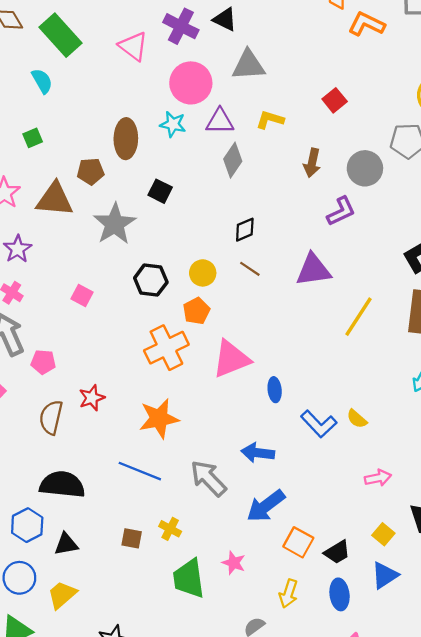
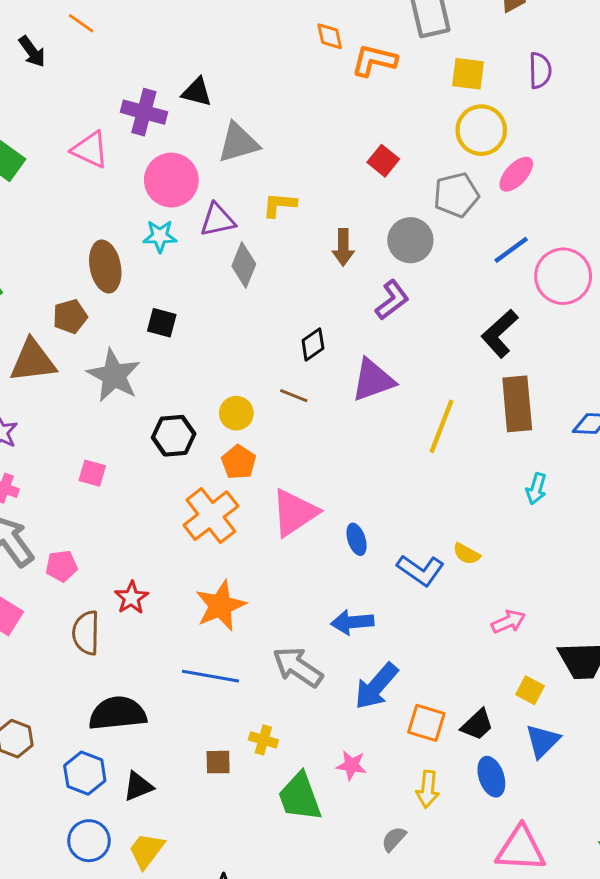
red square: (335, 100) -> (383, 161), moved
black diamond: (245, 230) -> (313, 344), moved

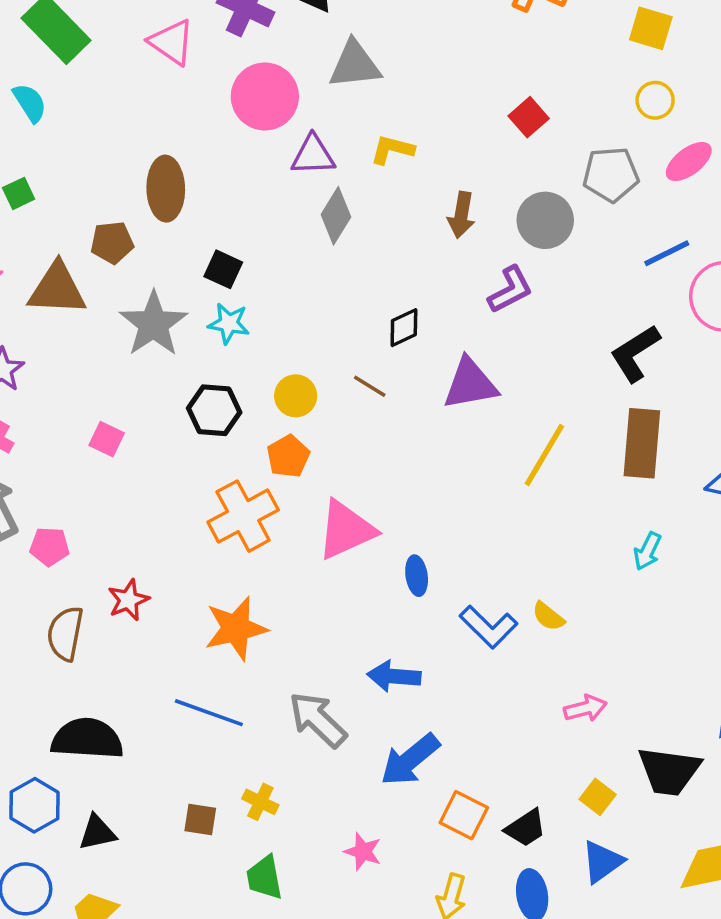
yellow circle: (481, 130) -> (655, 100), size x0.6
cyan star: (160, 236) -> (229, 323), moved
green trapezoid: (300, 797) -> (265, 877), moved, size x0.7

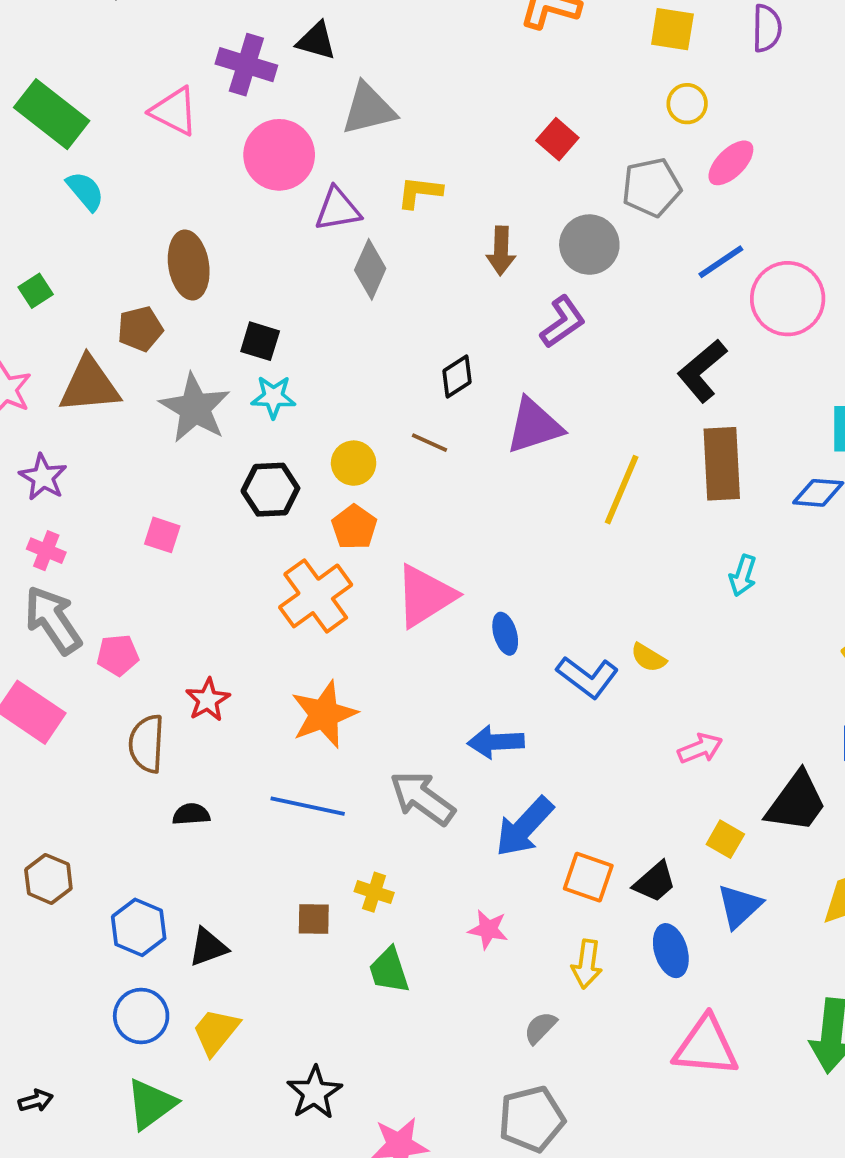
cyan semicircle: (30, 103) -> (85, 191), moved
black semicircle: (87, 739) -> (191, 814), moved, size x0.5
black trapezoid: (669, 771) -> (796, 802), turned -54

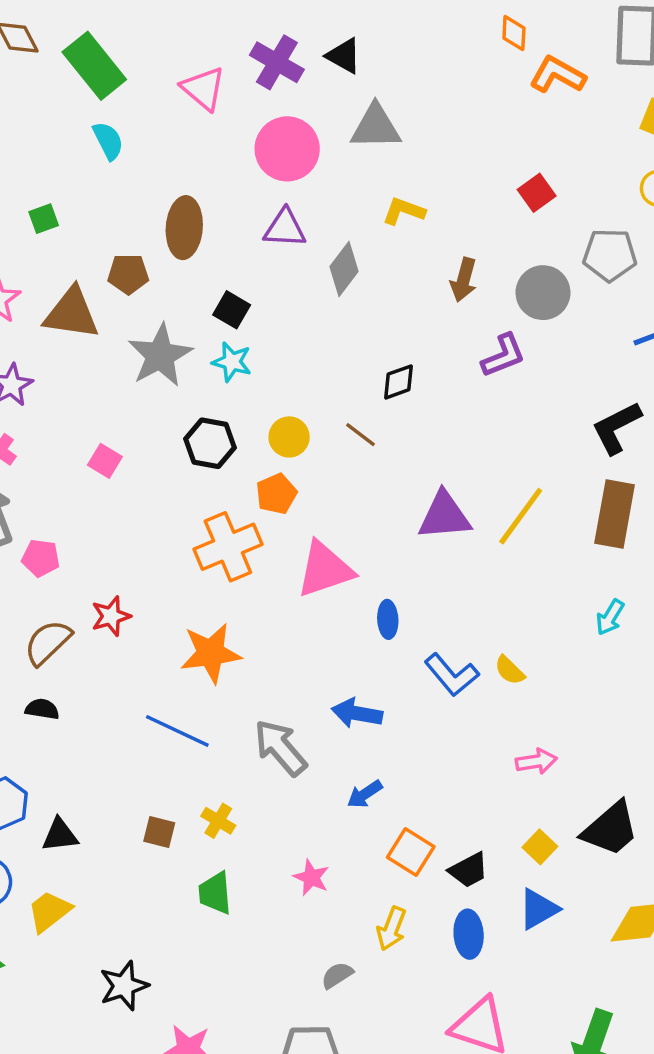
purple triangle: (338, 209) -> (285, 228), moved
purple triangle: (534, 426) -> (444, 516), moved
brown semicircle: (147, 744) -> (48, 642), turned 30
black semicircle: (191, 814) -> (42, 709), moved
blue arrow: (524, 827) -> (365, 794), size x0.6

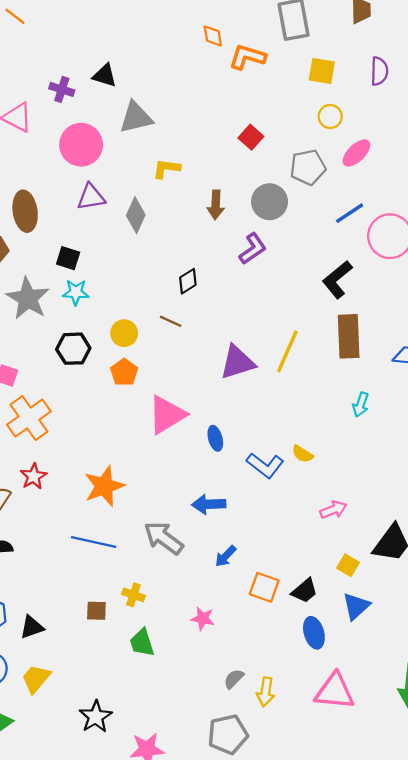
purple cross: (277, 62) -> (62, 89), size x0.7
orange cross: (228, 547) -> (29, 418), moved
yellow arrow: (391, 929) -> (266, 692), moved

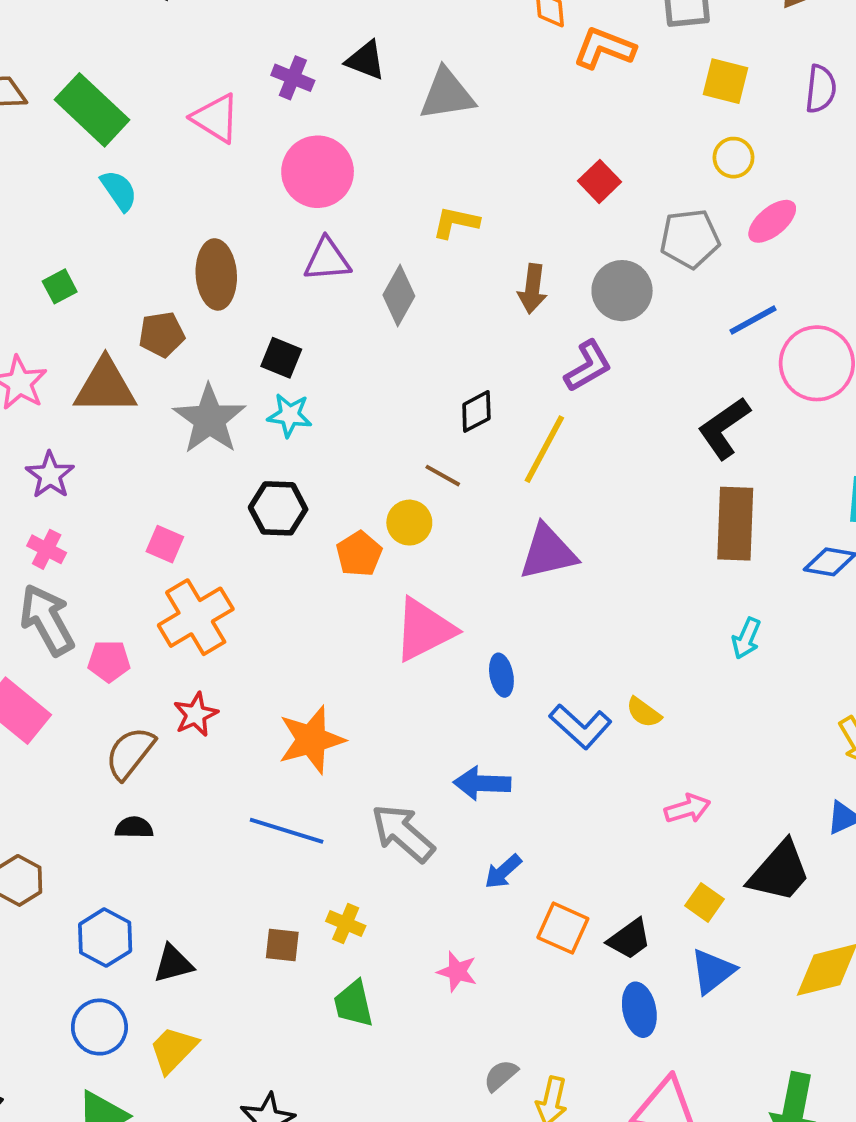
gray triangle: (136, 117) -> (447, 94), moved
yellow circle: (124, 333) -> (409, 523), moved
yellow line: (287, 351) -> (544, 449), moved

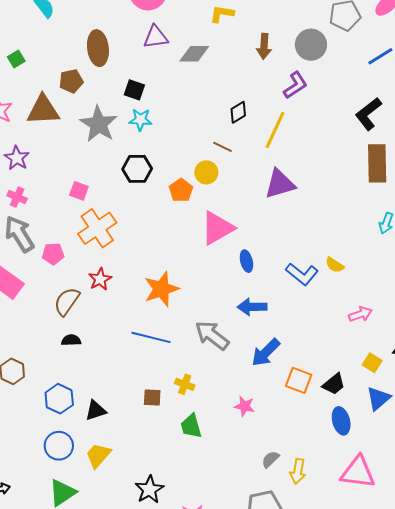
gray diamond: (399, 295) -> (194, 54), turned 64
blue ellipse: (501, 675) -> (246, 261), moved
blue arrow: (503, 872) -> (266, 352), size x1.5

